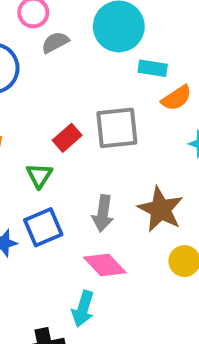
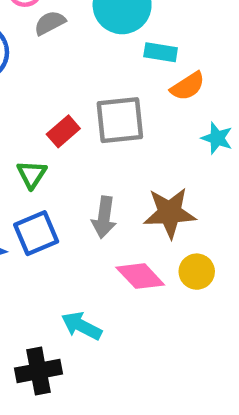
brown star: (161, 209) -> (170, 213), turned -30
pink diamond: (105, 265) -> (140, 276), moved
cyan arrow: (83, 309) -> (81, 326), turned 100

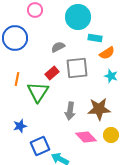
gray semicircle: (50, 23) -> (58, 47), moved
cyan star: (217, 138) -> (111, 76), moved
green triangle: (32, 174) -> (38, 92), size x1.6
blue square: (36, 233) -> (40, 146), moved

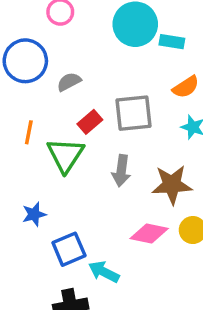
cyan rectangle: (95, 38) -> (172, 42), moved
gray semicircle: (58, 47) -> (69, 82), moved
gray arrow: (70, 111) -> (121, 171), moved
pink diamond: (86, 137) -> (149, 234), turned -35

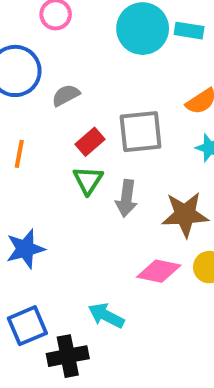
cyan rectangle: (172, 42) -> (189, 31), moved
green triangle: (65, 155) -> (88, 180), moved, size x0.7
blue star: (34, 214) -> (25, 249), size x1.4
blue square: (69, 249) -> (27, 326), moved

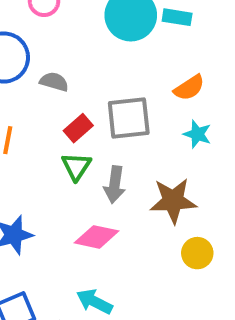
gray semicircle: (66, 95) -> (54, 82), turned 44
pink diamond: (159, 271) -> (96, 237), moved

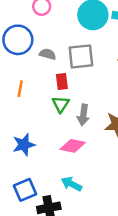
gray square: (129, 118) -> (81, 56), moved
red rectangle: (78, 128) -> (62, 81), turned -56

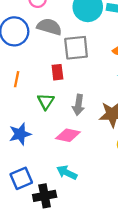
gray semicircle: (48, 54) -> (49, 27), moved, size x1.5
green triangle: (61, 104) -> (46, 101), moved

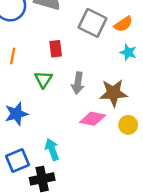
gray square: (76, 48) -> (93, 23), moved, turned 32
pink diamond: (68, 135) -> (93, 119), moved
cyan arrow: (67, 173) -> (52, 149), moved, turned 42

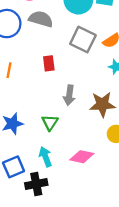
green triangle: (43, 79) -> (50, 123), moved
pink diamond: (93, 119) -> (82, 157), moved

